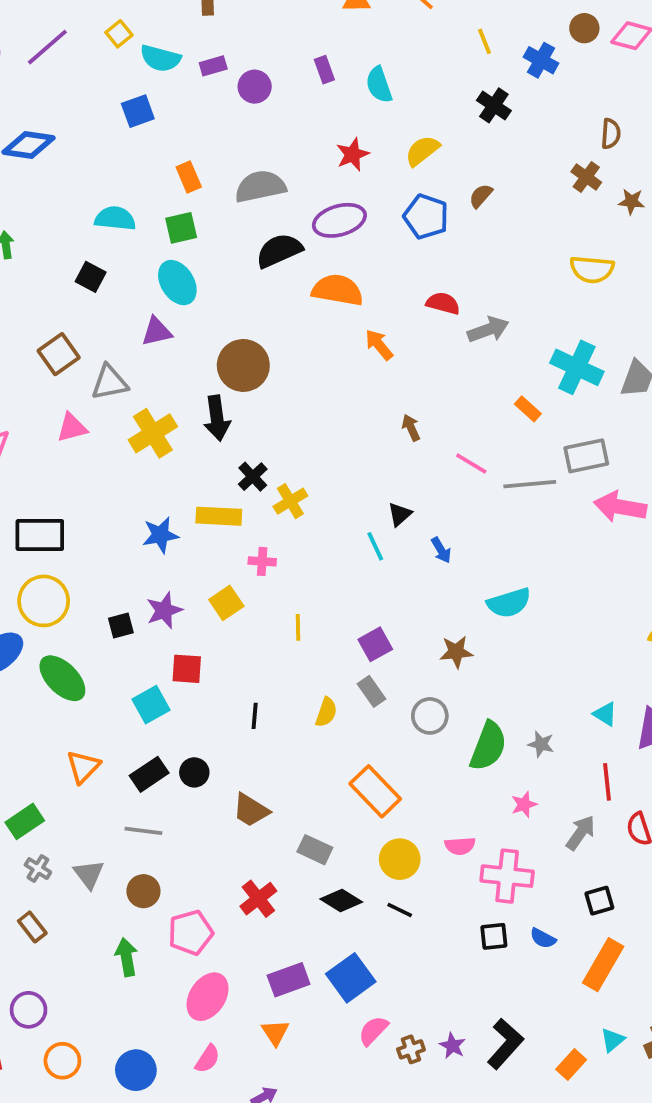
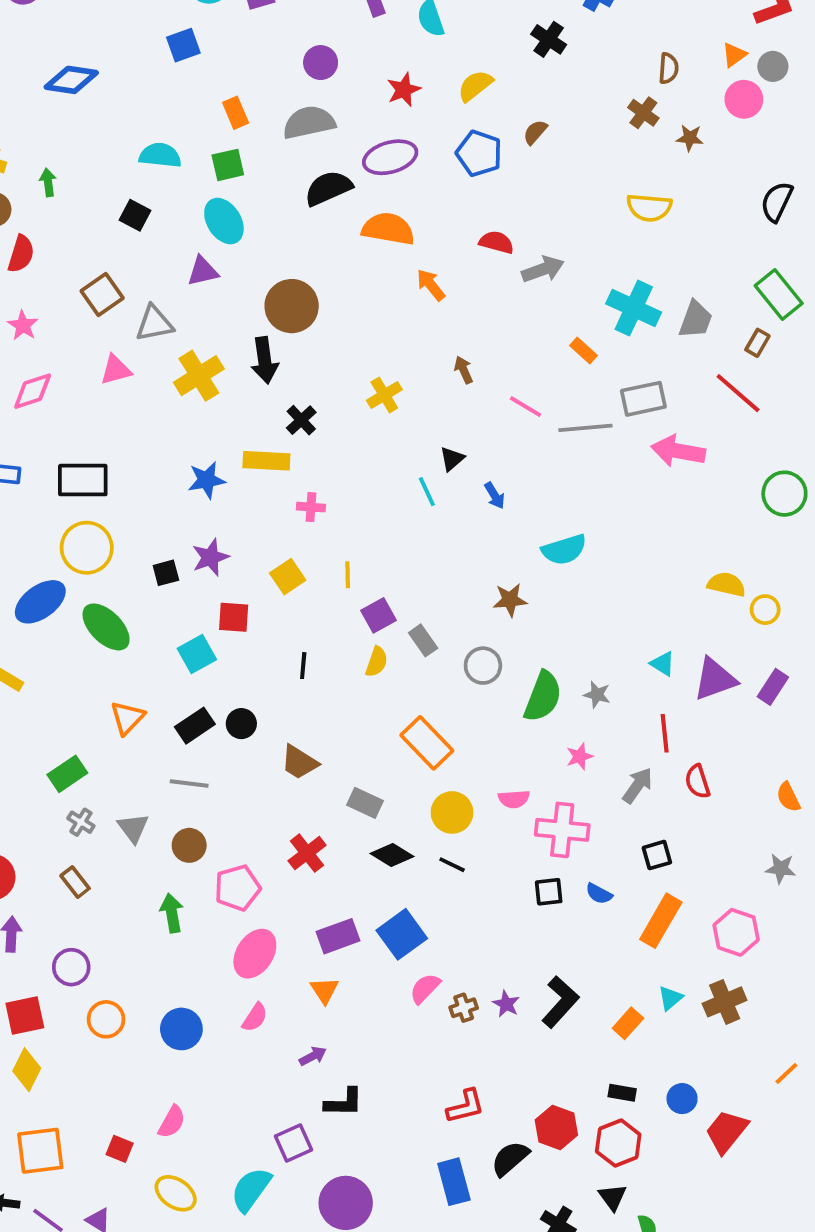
purple circle: (255, 87) -> (321, 63), moved
yellow cross: (290, 501) -> (384, 395), moved
yellow square: (226, 603) -> (288, 577), moved
purple square: (375, 644) -> (379, 615), moved

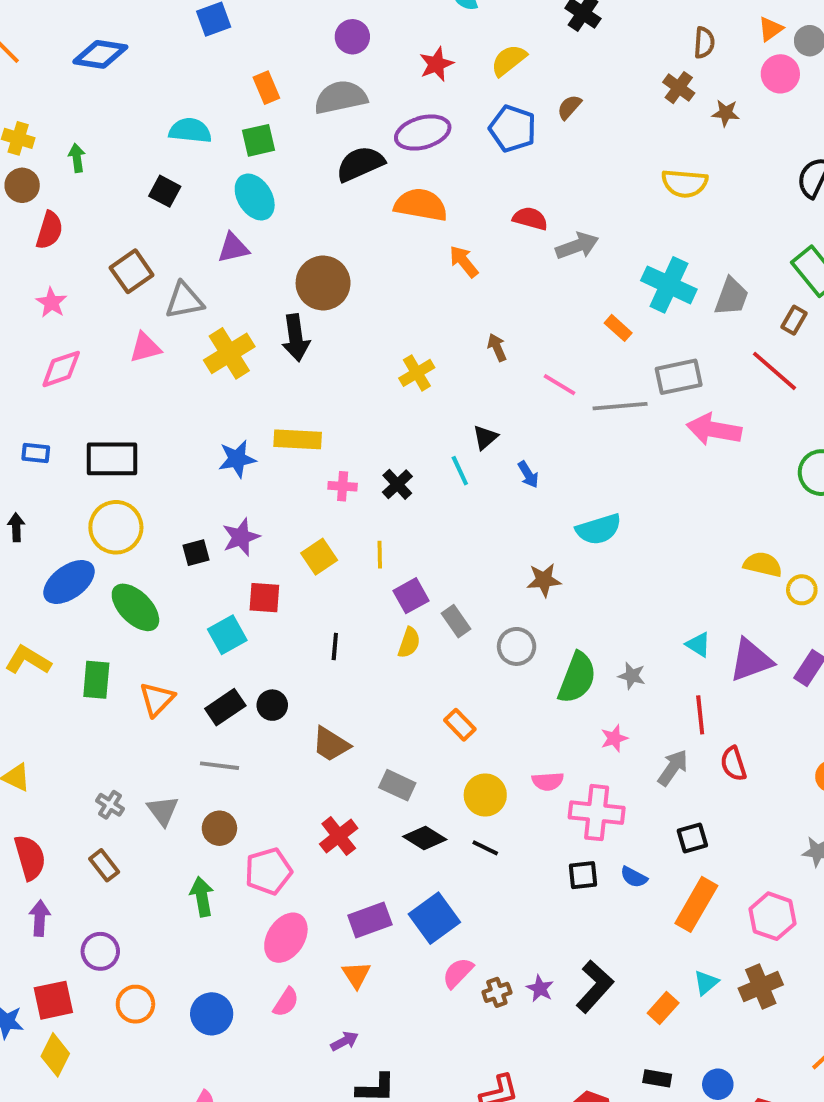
black cross: (301, 420) -> (397, 484), moved
orange rectangle: (427, 743) -> (460, 725), size x0.6
green rectangle: (67, 774) -> (96, 680), moved, turned -51

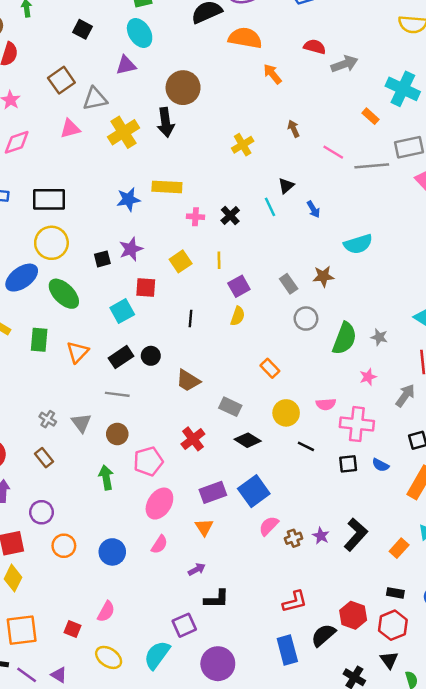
gray rectangle: (456, 621) -> (289, 284), moved
black line: (485, 848) -> (306, 446), moved

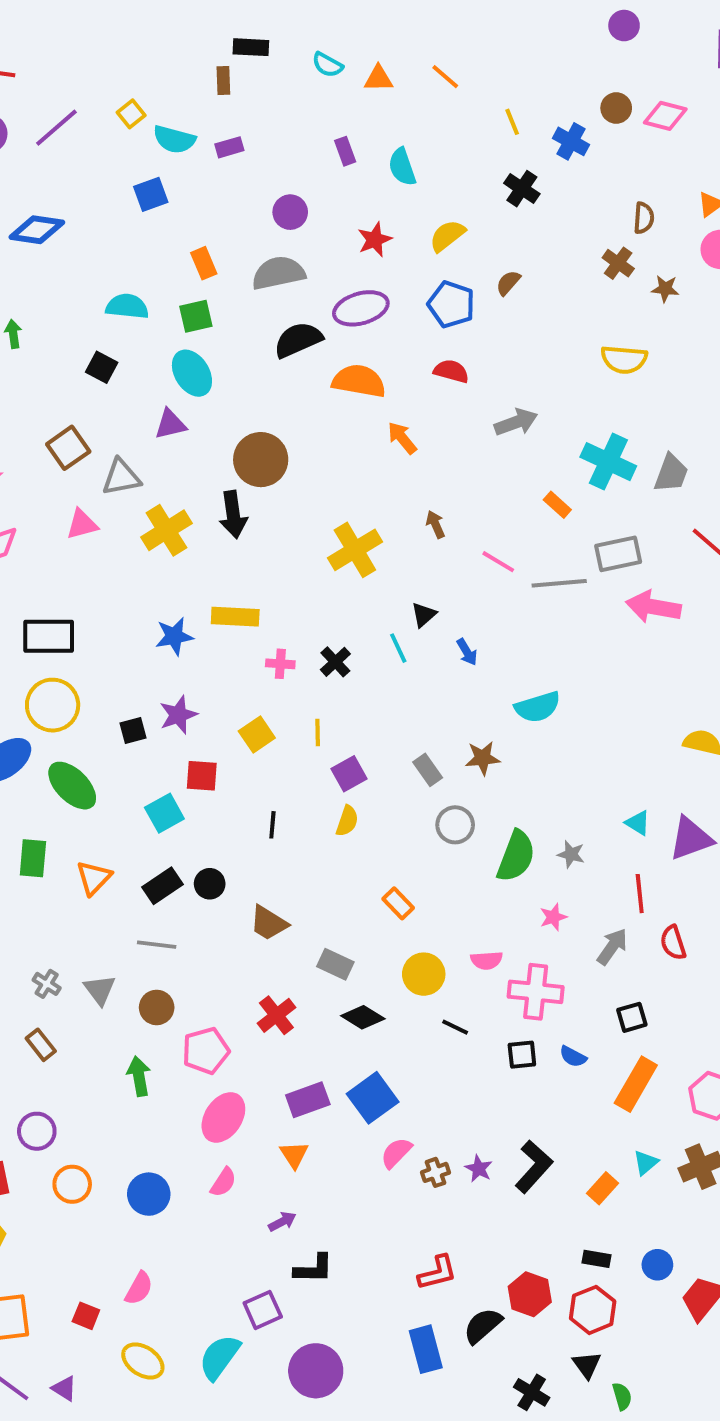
red semicircle: (315, 47) -> (451, 371), moved
yellow cross: (243, 145) -> (355, 550), size x1.5

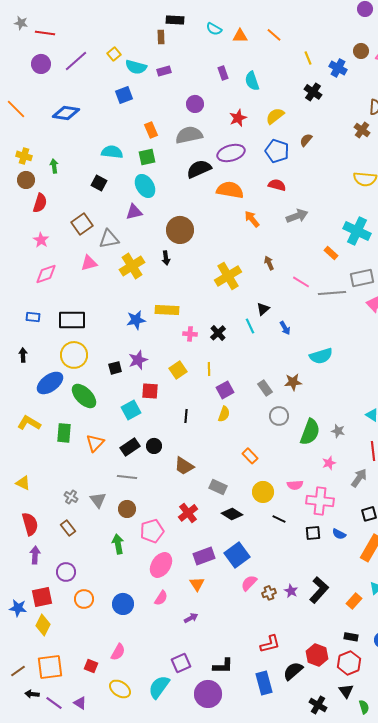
gray arrow: (516, 422) -> (297, 216), moved
black arrow: (233, 515) -> (166, 258), size x0.6
black L-shape: (314, 1269) -> (223, 666), moved

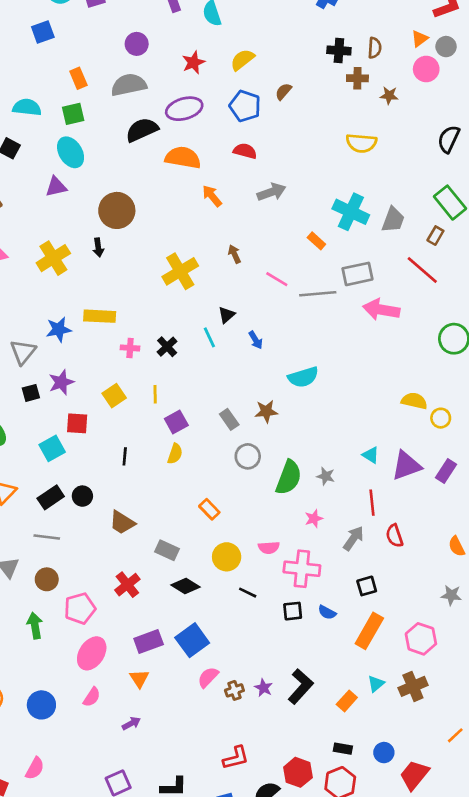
black cross: (313, 92) -> (339, 50), moved, turned -30
brown cross: (362, 130) -> (357, 78), turned -35
gray triangle: (109, 239) -> (23, 352), moved, turned -40

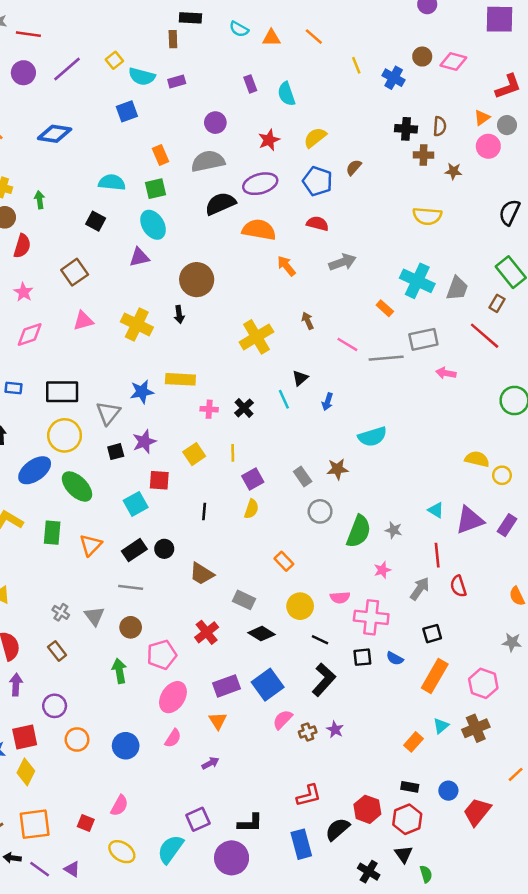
yellow cross: (53, 258) -> (137, 324), turned -32
pink arrow: (381, 310) -> (446, 373), size x0.6
blue arrow: (256, 340) -> (328, 402), turned 49
black L-shape: (301, 686) -> (324, 680), moved

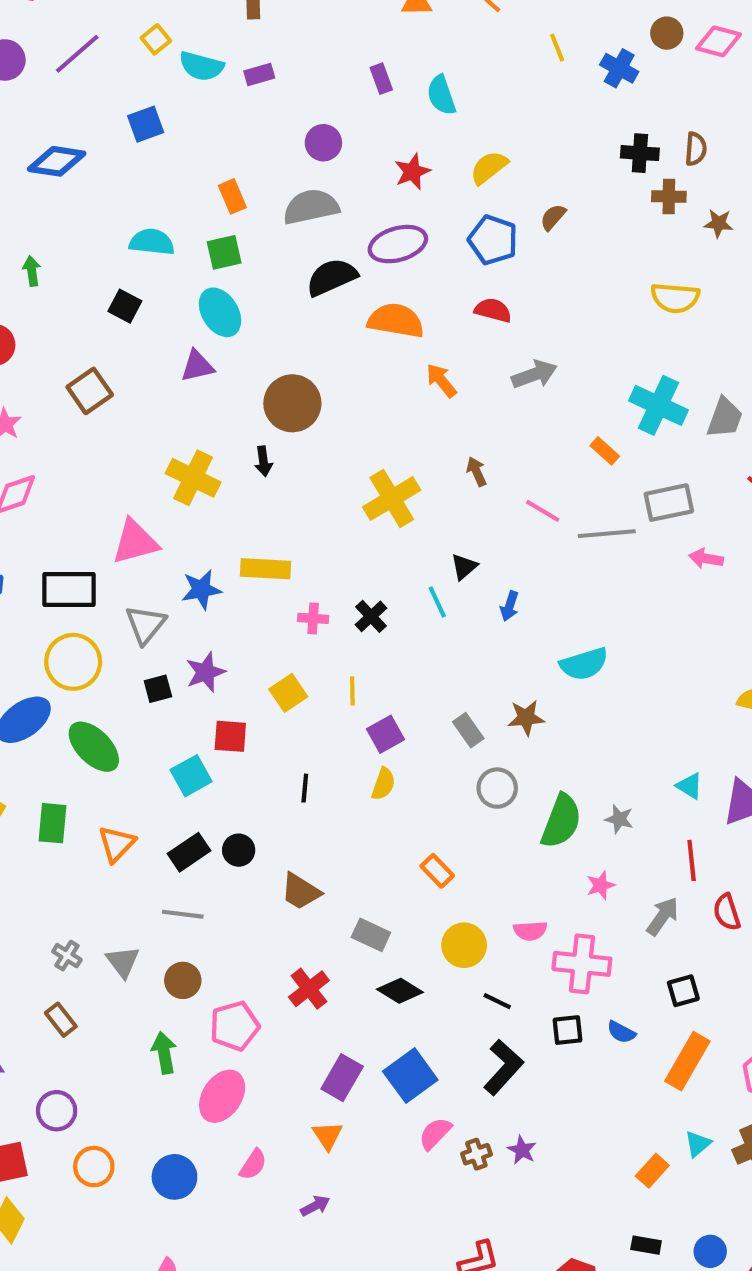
blue square: (127, 111) -> (146, 124), moved
pink triangle: (83, 321) -> (135, 542), moved, size x1.4
purple rectangle: (227, 686) -> (342, 1078), turned -40
pink ellipse: (173, 697) -> (222, 1096), moved

